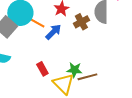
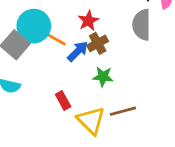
brown cross: (81, 22) -> (98, 43), moved
green star: (74, 70) -> (103, 77), moved

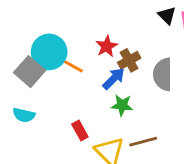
gray semicircle: (142, 25) -> (163, 74), moved
brown cross: (98, 43) -> (129, 60), moved
blue arrow: (78, 51) -> (114, 79), moved

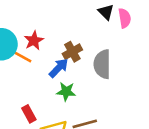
red star: (107, 46) -> (34, 41), moved

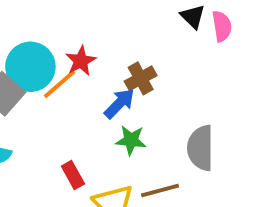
orange line: (20, 55) -> (59, 84), turned -70
gray semicircle: (102, 64) -> (201, 148), moved

